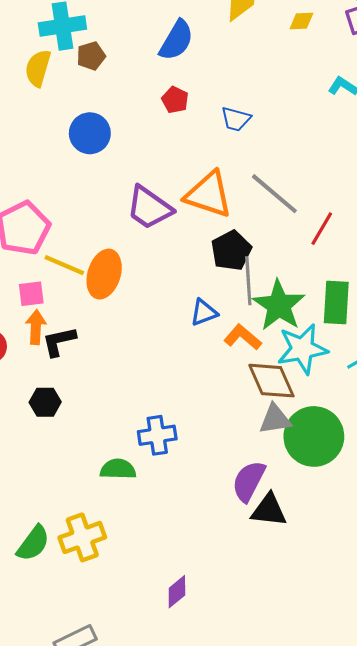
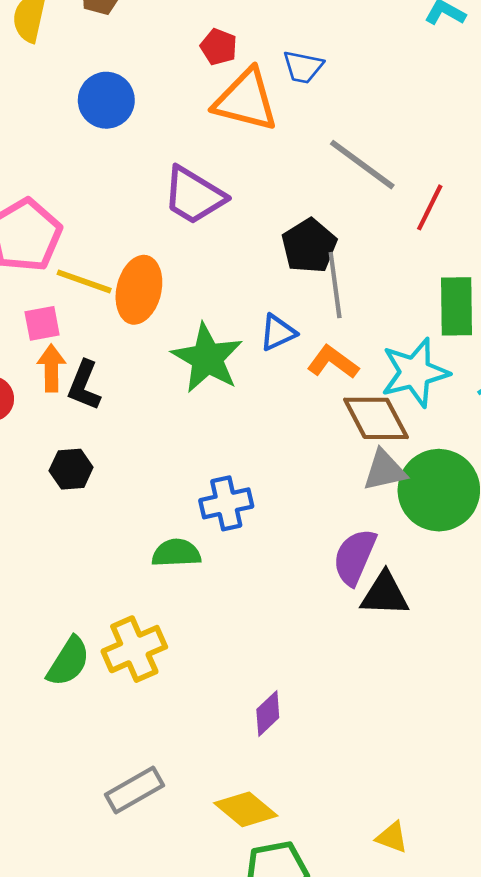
orange triangle: (209, 194) -> (246, 100), moved
green star: (279, 305) -> (207, 358), moved
black L-shape: (59, 341) -> (84, 385), turned -51

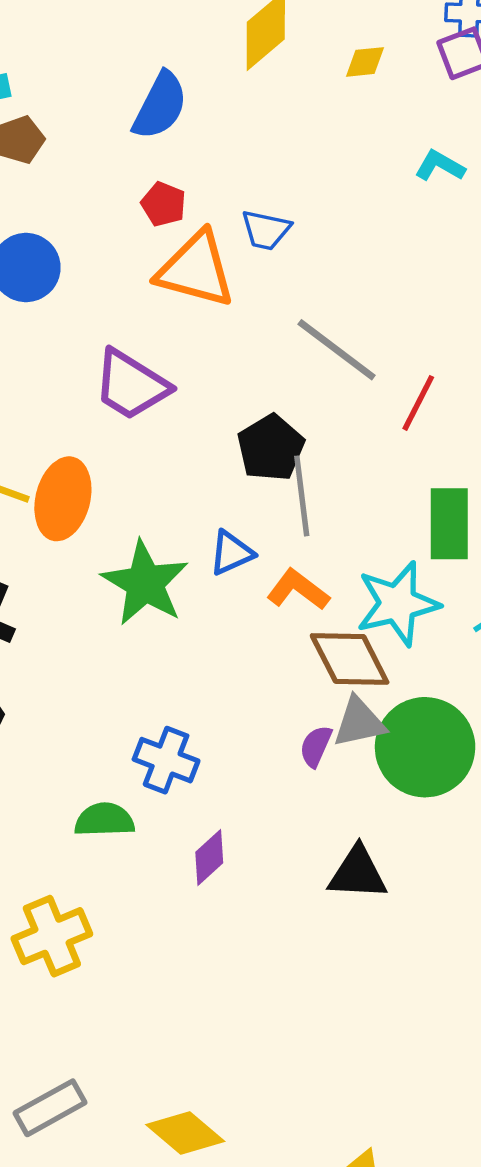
blue cross: (226, 503) -> (166, 760), turned 33
purple semicircle: (355, 557) -> (316, 746), moved, size x0.6
purple diamond: (268, 714) -> (209, 858), moved

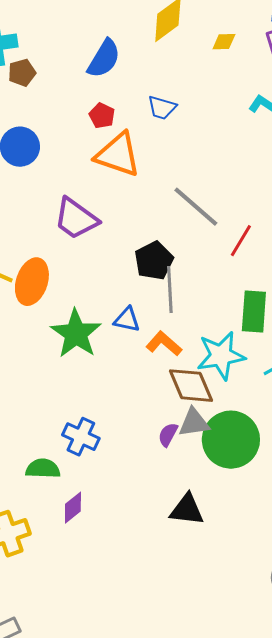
blue trapezoid: (266, 230) -> (162, 108), moved
blue triangle: (231, 553) -> (127, 320), turned 32
purple diamond: (209, 858) -> (73, 508), moved

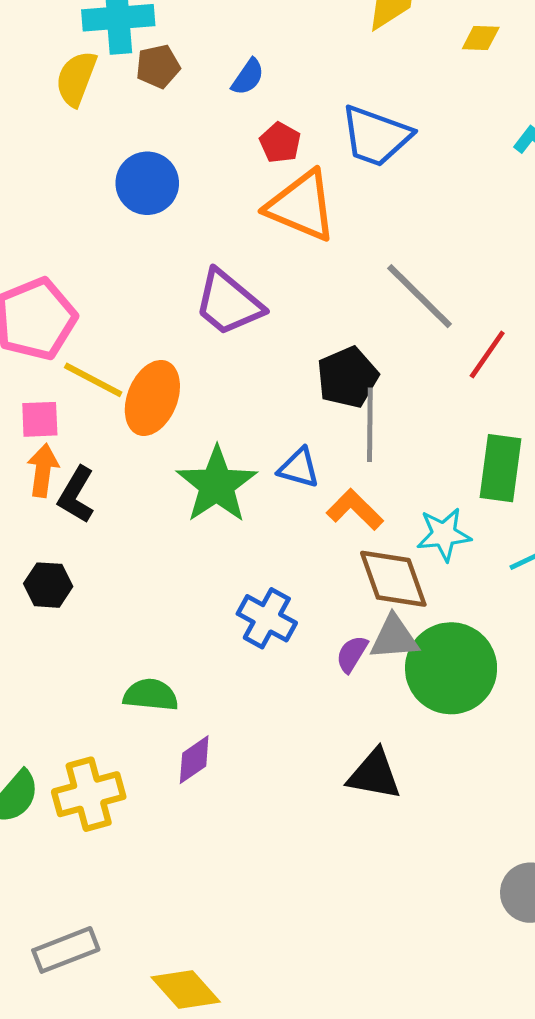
blue semicircle: (104, 59) -> (248, 77), moved, size x0.6
blue trapezoid: (162, 108) -> (376, 136), size x1.6
cyan star: (221, 356) -> (444, 534), size x0.7
blue cross: (81, 437) -> (267, 618), moved

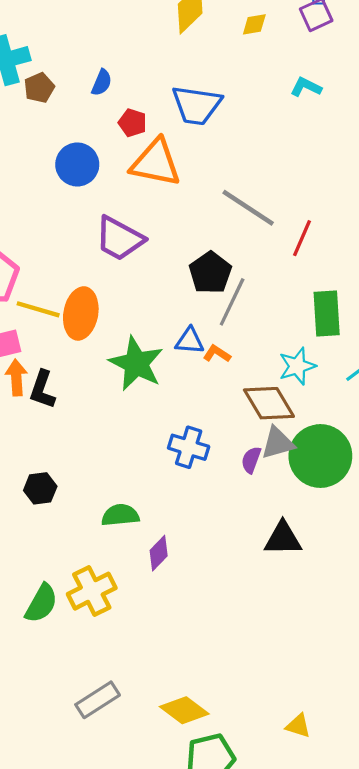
blue circle: (147, 183) -> (77, 164), moved
gray line: (370, 425) -> (232, 302), turned 36
orange L-shape: (355, 510) -> (217, 354), moved, size x0.7
black hexagon: (48, 585) -> (40, 488), moved

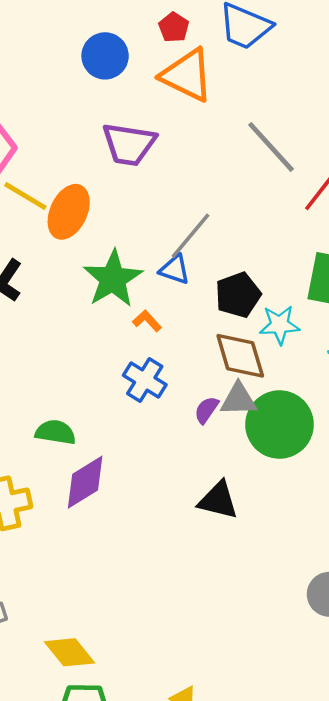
purple trapezoid: (119, 239) -> (129, 144), turned -34
black pentagon: (210, 273) -> (238, 295), moved
gray line: (232, 302) -> (190, 236), moved
orange L-shape: (217, 354) -> (147, 321), moved
purple diamond: (159, 553) -> (85, 482), size x1.5

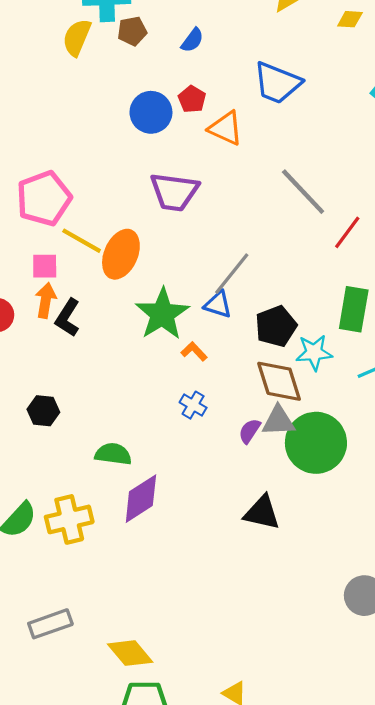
red pentagon: (174, 27) -> (192, 99), moved
orange triangle: (187, 75) -> (226, 128), size x0.7
blue cross: (145, 380) -> (193, 405), size x0.7

